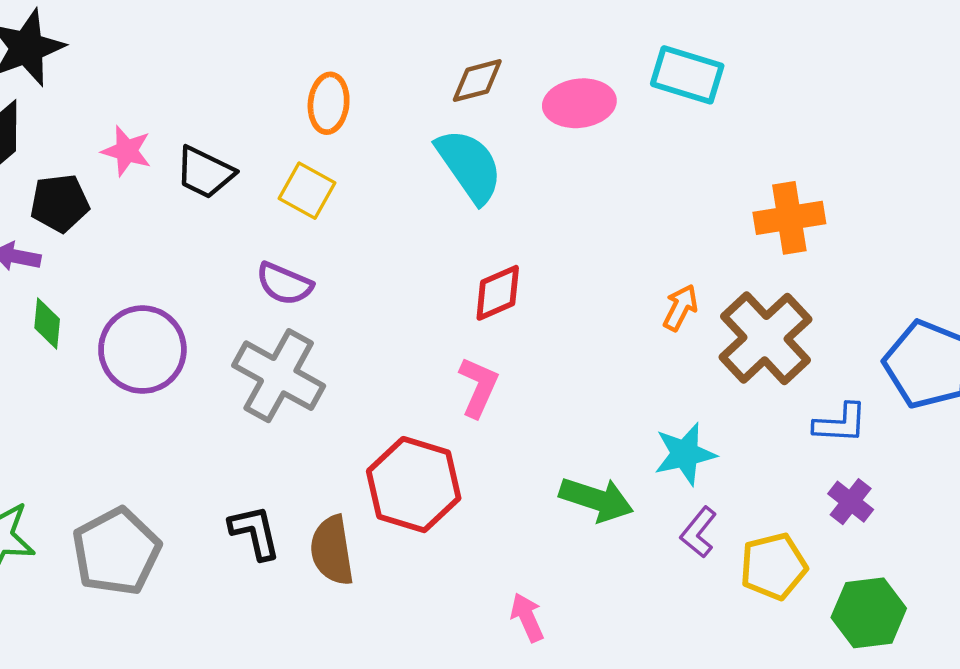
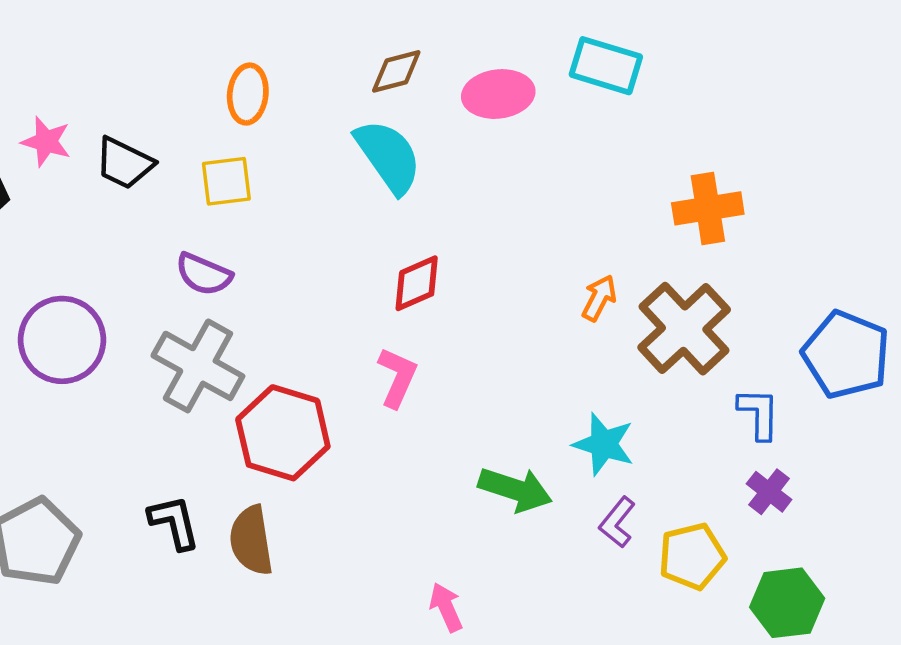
yellow square: (307, 191) -> (226, 181), turned -36
blue L-shape: (840, 423) -> (759, 414), turned -92
cyan star: (685, 454) -> (604, 444), turned 30
red hexagon: (414, 485) -> (283, 433), moved

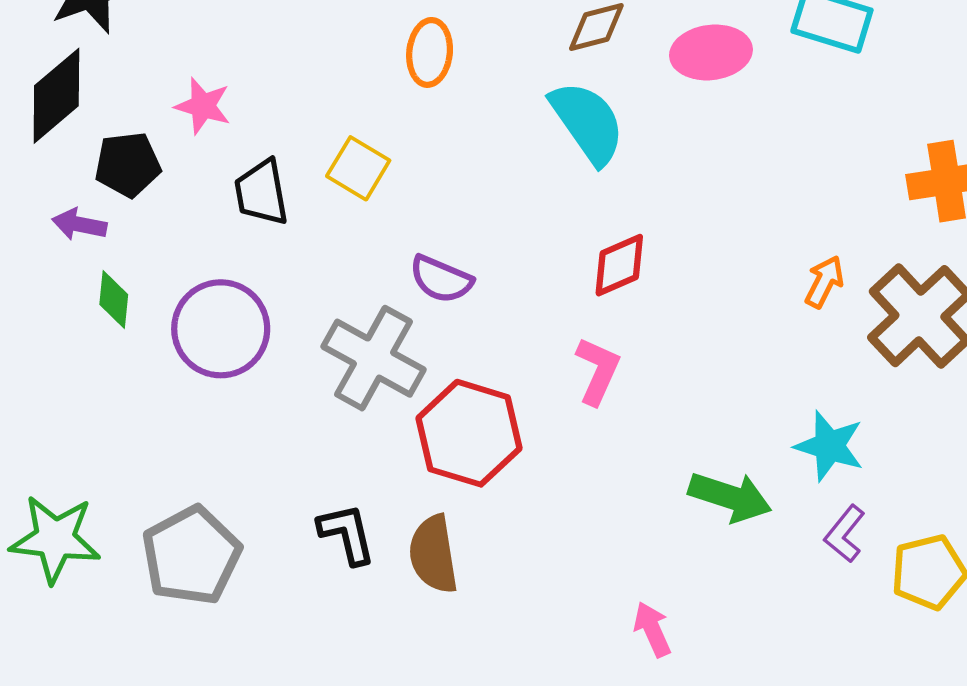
black trapezoid: (124, 163) -> (261, 193), moved, turned 54
yellow square: (226, 181) -> (358, 168), moved, turned 38
purple semicircle: (204, 274) -> (441, 279), moved

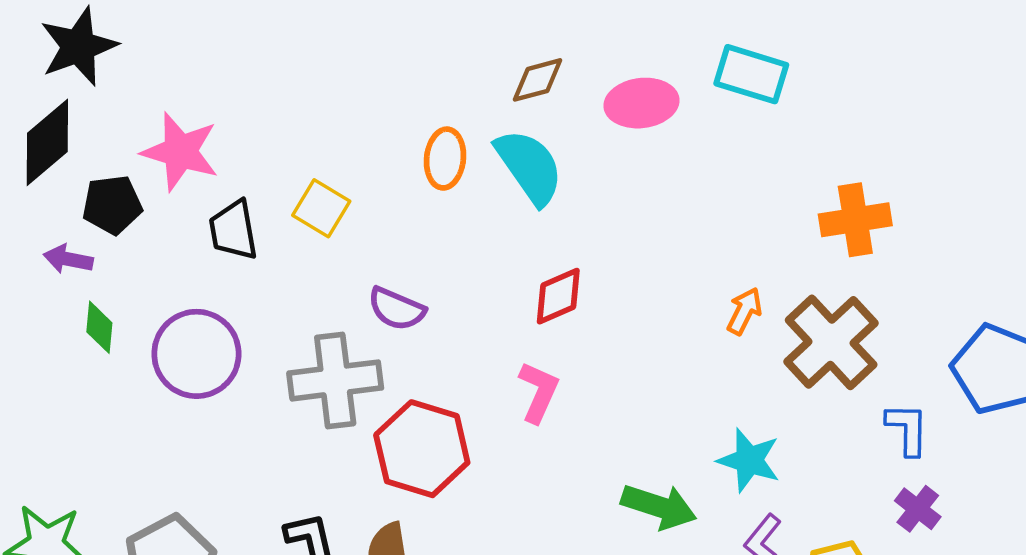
orange ellipse: (430, 52) -> (445, 159), moved
pink star: (203, 106) -> (180, 152), size x1.5
gray cross: (374, 358) -> (335, 380), turned -36

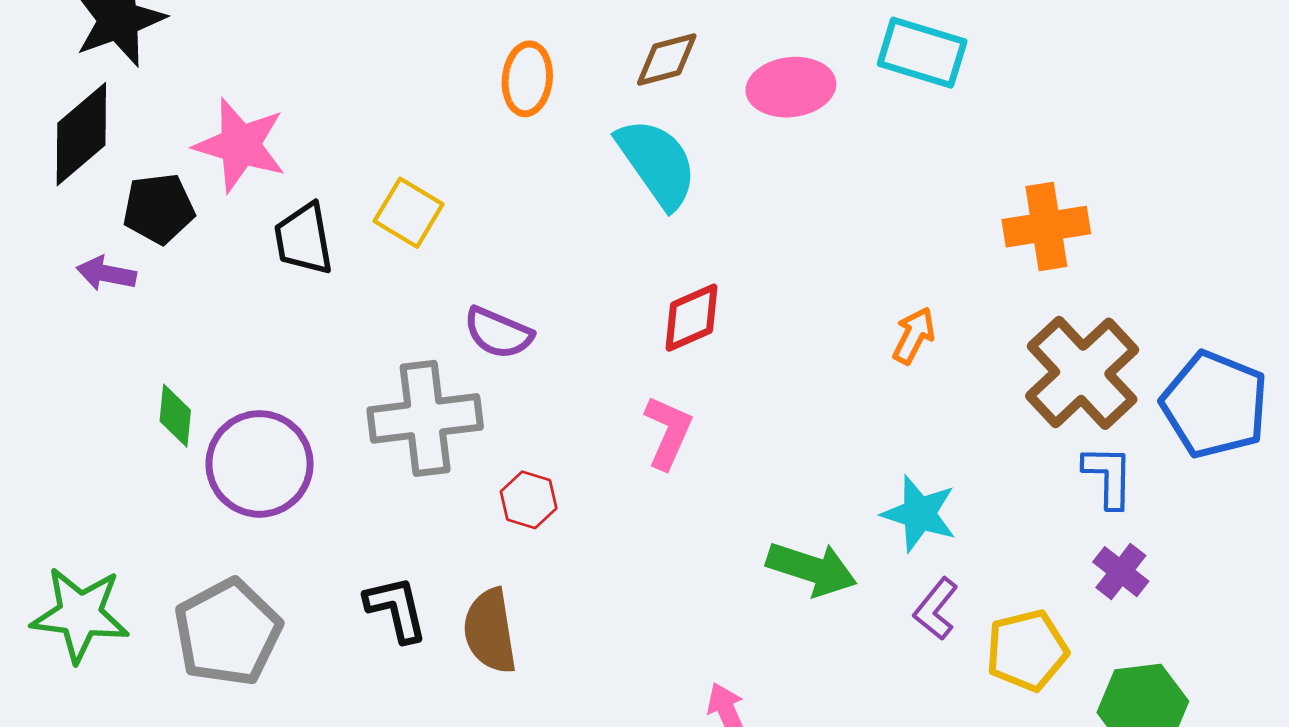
orange ellipse: (445, 159) -> (527, 79), moved
green diamond: (99, 327) -> (175, 416), moved
brown cross: (831, 342) -> (1082, 373), moved
purple circle: (196, 354) -> (259, 464), moved
red hexagon: (422, 449) -> (529, 500), size x0.5

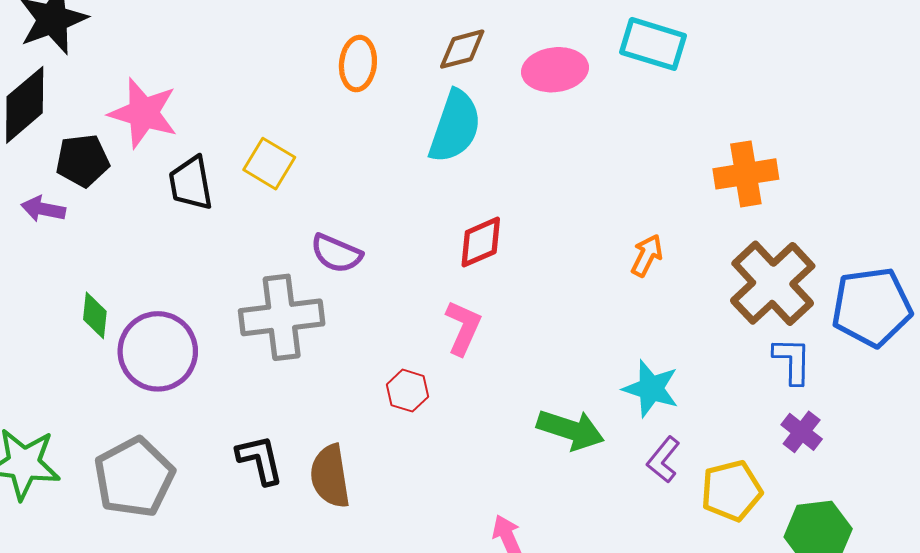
cyan semicircle: (657, 163) -> (455, 126), turned 54
blue pentagon: (1215, 405) -> (872, 307), turned -30
red hexagon: (529, 500) -> (407, 391), moved

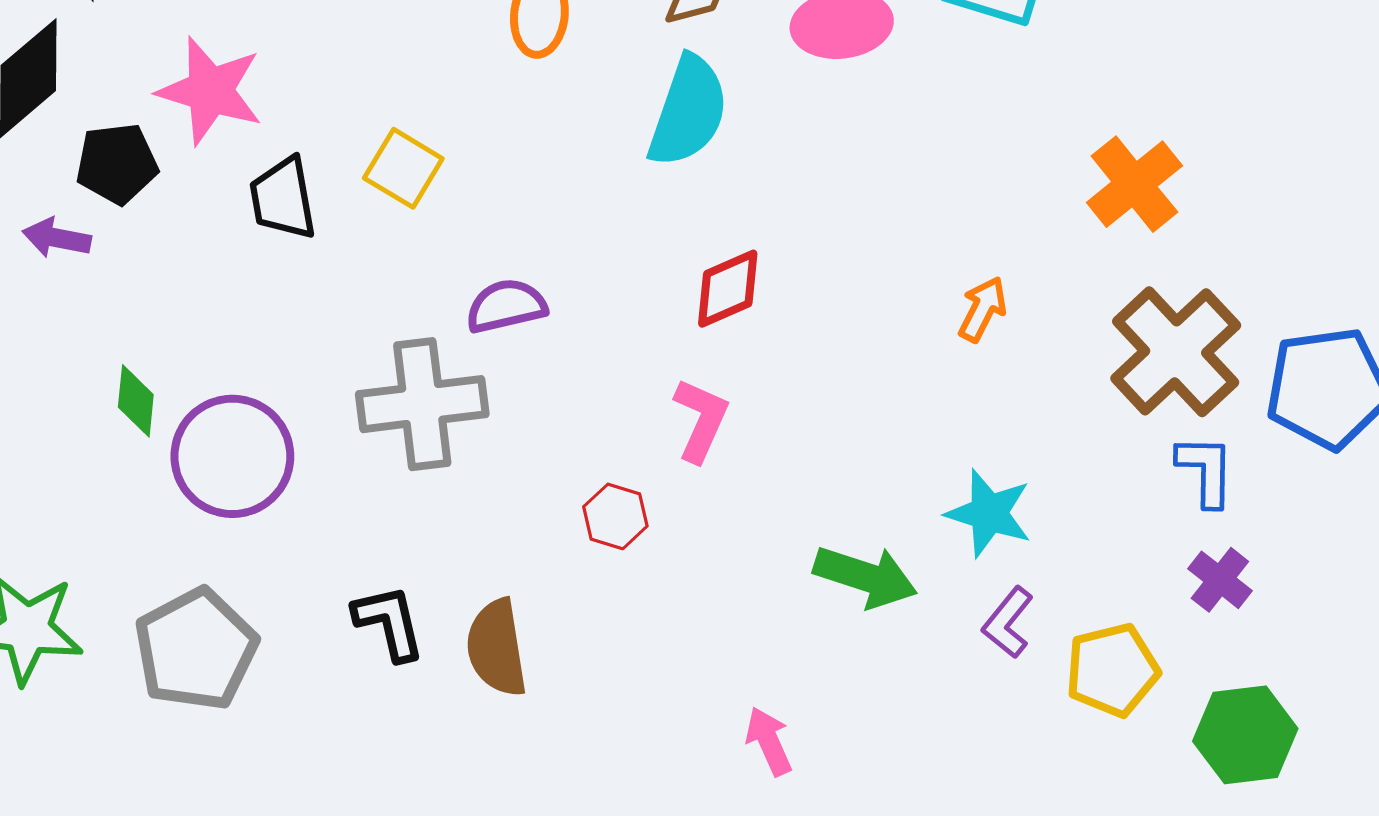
orange cross: (746, 174) -> (1134, 184), turned -30
purple semicircle: (336, 253) -> (506, 306), turned 144

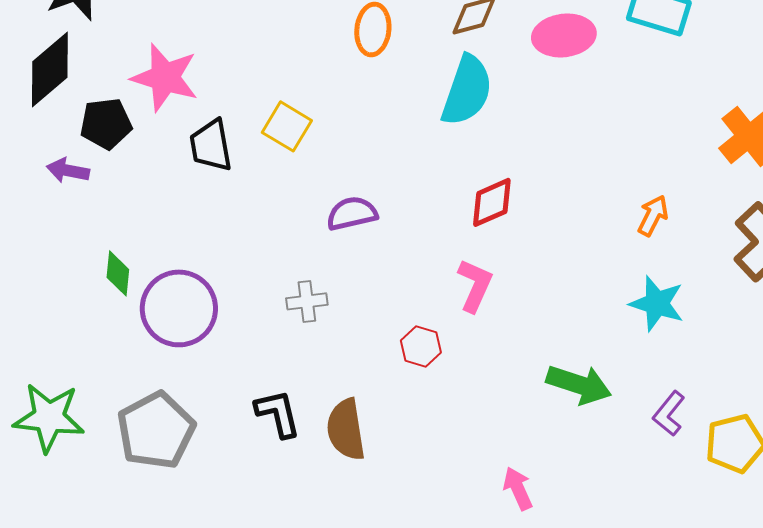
gray cross: (422, 404) -> (307, 301), moved, size x0.5
cyan star: (989, 513) -> (657, 303), moved

